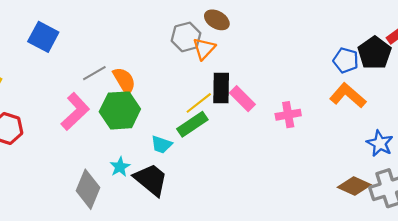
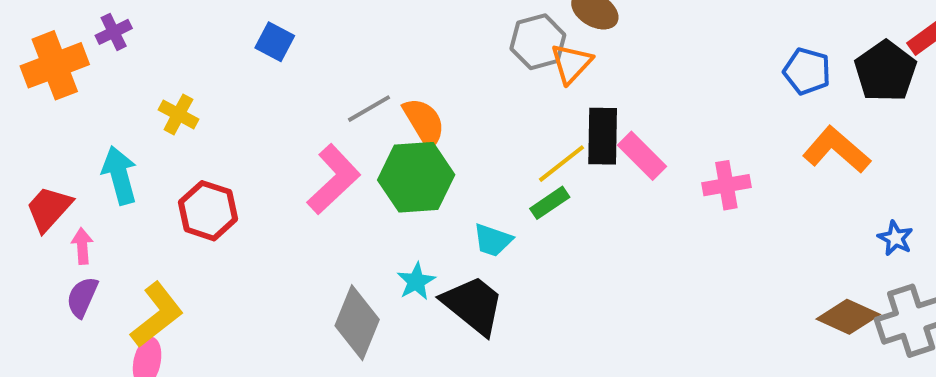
blue square: (43, 37) -> (275, 42), size x0.7
blue pentagon: (346, 60) -> (807, 71), moved
green rectangle: (192, 124) -> (550, 203), size x0.7
blue star: (380, 143) -> (895, 238), size x0.7

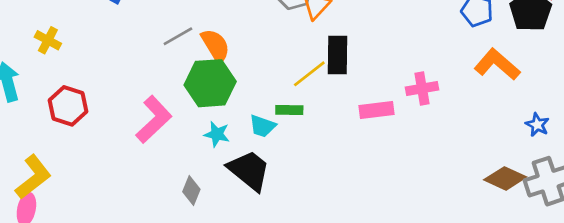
pink rectangle: (642, 156) -> (376, 110), moved, turned -52
pink L-shape: (334, 179) -> (154, 119), moved
green rectangle: (550, 203) -> (289, 110), moved, turned 35
cyan star: (416, 281) -> (217, 134), moved, turned -30
gray diamond: (357, 323) -> (191, 190), moved, size x0.6

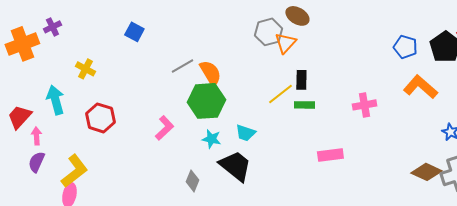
black rectangle: (338, 55) -> (301, 80), size x0.7
green rectangle: (289, 110) -> (304, 105), moved
pink rectangle: (376, 110) -> (330, 155), moved
pink L-shape: (154, 119) -> (164, 128), size x0.7

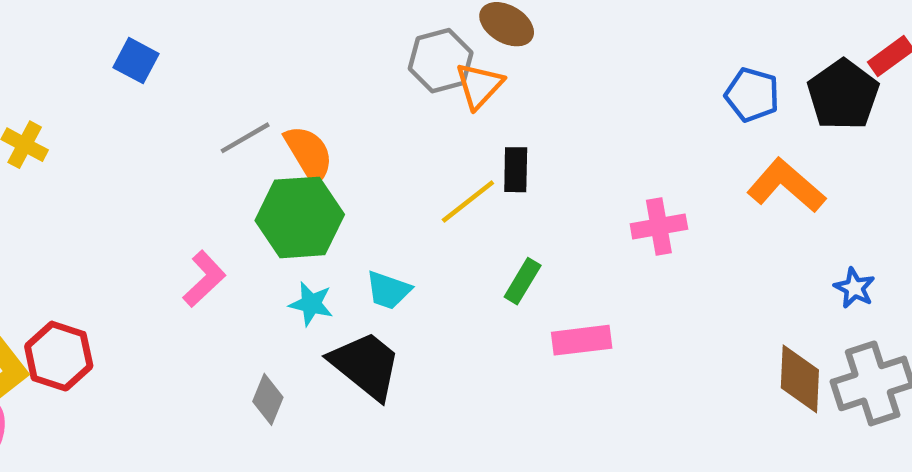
green rectangle: (304, 105) -> (523, 281), moved, turned -60
red hexagon: (100, 118) -> (59, 356), moved
brown diamond: (426, 172) -> (800, 379), turned 68

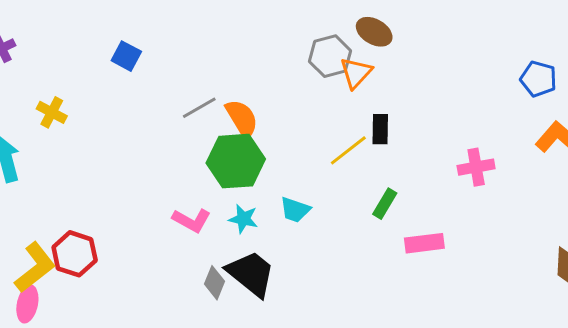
pink L-shape: (204, 279) -> (192, 220), moved, turned 72
black trapezoid: (366, 365) -> (251, 274), moved

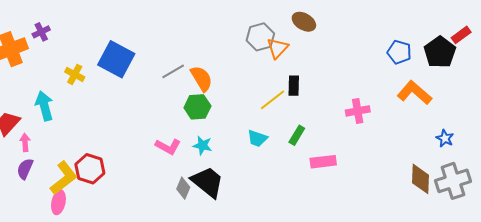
brown ellipse: (374, 32) -> (304, 22), moved
blue square: (126, 56) -> (116, 59), moved, size x1.8
green hexagon: (236, 161) -> (197, 107), size x0.7
cyan trapezoid: (295, 210) -> (257, 138), moved

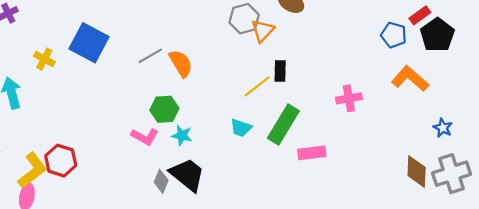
red rectangle: (461, 35) -> (420, 15), moved
green hexagon: (197, 107) -> (164, 109), moved
green rectangle: (297, 135) -> (283, 125), size x1.8

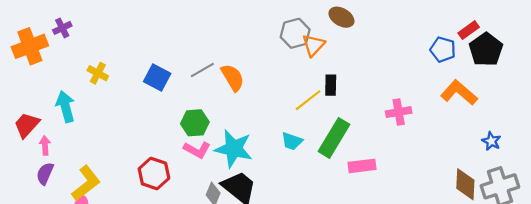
blue square: (89, 43) -> (157, 78), moved, size x0.7
green hexagon: (164, 109) -> (195, 123), moved
cyan star: (182, 135) -> (234, 149), size x1.8
red hexagon: (61, 161) -> (154, 173), moved

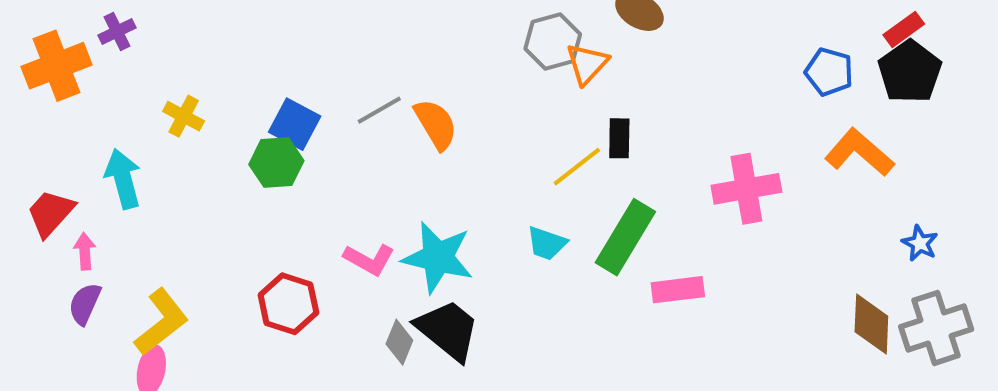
red rectangle: (469, 30) -> (904, 29), moved
pink cross: (399, 112) -> (746, 189), size x1.4
green hexagon: (195, 123) -> (276, 163), moved

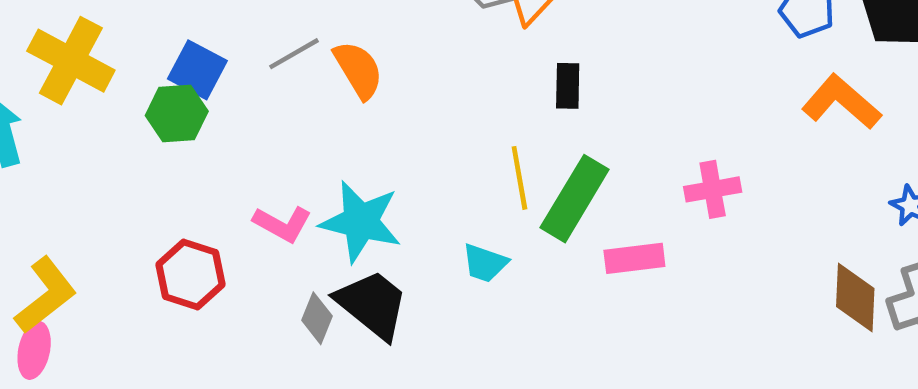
yellow cross: (184, 116) -> (71, 61), size x1.8
yellow line: (577, 167) -> (519, 178), moved, turned -62
pink cross: (746, 189) -> (713, 189), moved, size x0.7
cyan trapezoid: (547, 243) -> (485, 263), moved

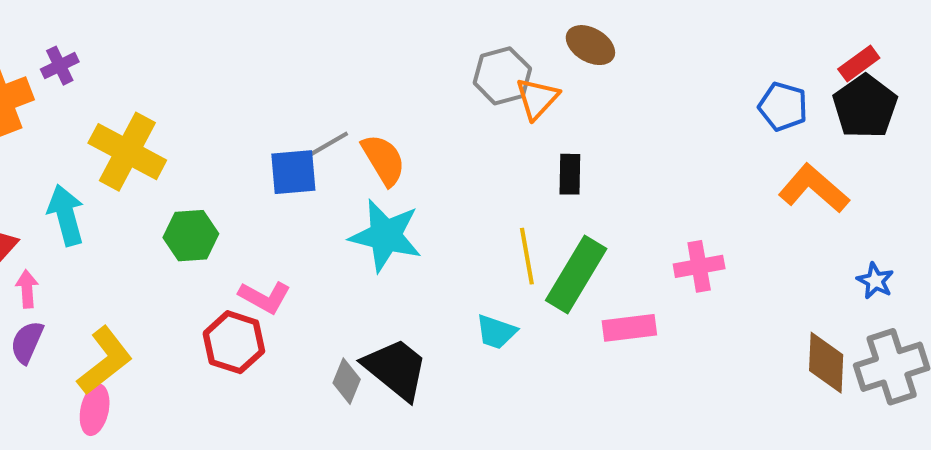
blue square: (197, 70) -> (293, 172), moved, turned -33
green hexagon: (177, 113) -> (191, 236), moved
cyan star: (361, 222) -> (386, 236), moved
pink L-shape: (282, 224) -> (265, 297), moved

